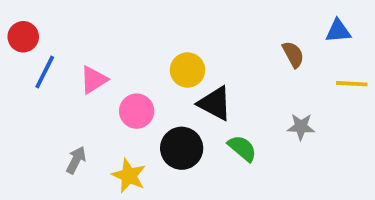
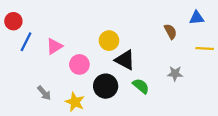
gray arrow: (76, 160) -> (44, 93), turned 112

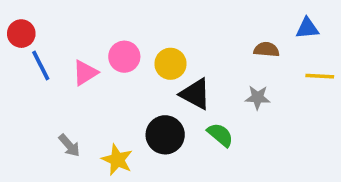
brown semicircle: (170, 31) -> (266, 50), turned -56
blue line: (26, 42) -> (41, 66), turned -54
pink circle: (79, 64) -> (124, 57), moved
gray star: (175, 74) -> (258, 98), moved

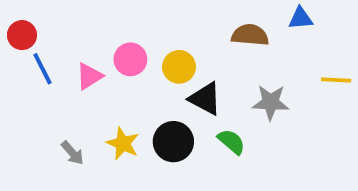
blue triangle: (307, 28) -> (301, 18), moved
brown semicircle: (266, 50) -> (250, 35), moved, size x1.4
gray star: (258, 98) -> (271, 102), size x1.4
yellow star: (117, 160) -> (123, 143), moved

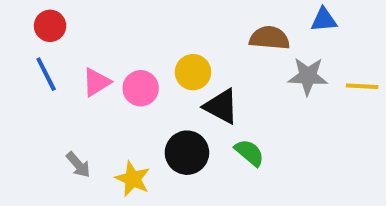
red circle: (22, 35) -> (50, 26), moved
pink circle: (130, 59) -> (141, 88), moved
gray star: (271, 102) -> (308, 76), moved
yellow star: (123, 143) -> (133, 179), moved

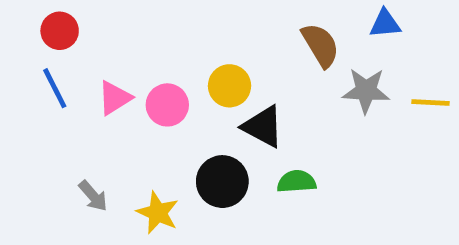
brown semicircle: (270, 38) -> (320, 45), turned 54
green semicircle: (249, 153) -> (297, 182), turned -44

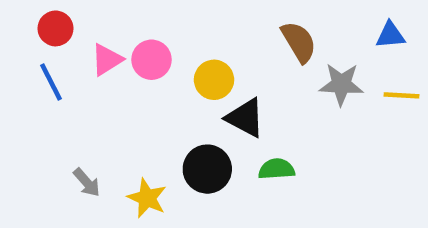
blue triangle: (385, 24) -> (390, 35), moved
pink triangle: (115, 98) -> (107, 60), moved
pink circle: (167, 105) -> (151, 60), moved

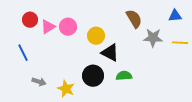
red circle: (56, 28) -> (30, 20), moved
blue line: (51, 82) -> (23, 53), moved
gray arrow: (87, 182) -> (39, 82), turned -32

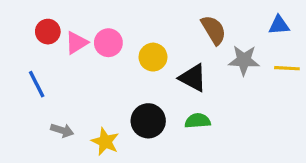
black triangle: (110, 53) -> (193, 78), moved

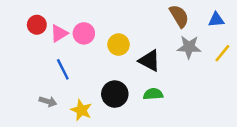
brown semicircle: (214, 30) -> (179, 16), moved
yellow line: (287, 68) -> (222, 53), turned -54
blue line: (37, 84) -> (63, 69), moved

